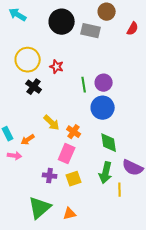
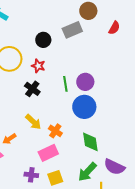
black circle: (62, 22) -> (43, 40), moved, size x0.6
gray rectangle: (91, 31) -> (72, 30), turned -36
black cross: (34, 87) -> (32, 89), moved
pink rectangle: (67, 154) -> (48, 153), turned 42
green arrow: (106, 173) -> (87, 172), turned 30

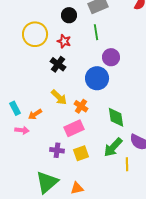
green line: (65, 84) -> (96, 32), moved
blue circle: (84, 107) -> (97, 78), moved

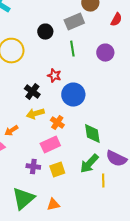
red star: (64, 41) -> (54, 76), moved
purple circle: (111, 57) -> (105, 53), moved
black cross: (58, 64) -> (32, 92), moved
yellow arrow: (59, 97) -> (35, 114), turned 120

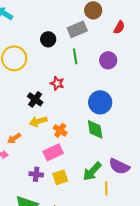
blue circle: (73, 95) -> (100, 102), moved
green diamond: (92, 134) -> (95, 129), moved

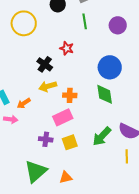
orange cross: (60, 130) -> (70, 95), turned -32
yellow line: (106, 188) -> (127, 156), moved

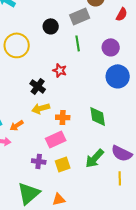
blue circle: (110, 67) -> (118, 76), moved

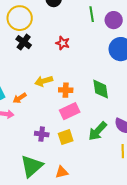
green line: (78, 43) -> (92, 14), moved
black cross: (38, 86) -> (24, 42), moved
pink rectangle: (56, 139) -> (70, 111), moved

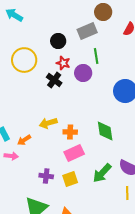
purple circle: (114, 20) -> (83, 73), moved
black cross: (24, 42) -> (54, 80), moved
red star: (63, 43) -> (63, 63), moved

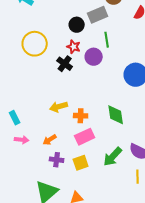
black circle: (58, 41) -> (77, 25), moved
orange arrow: (24, 140) -> (50, 140), moved

